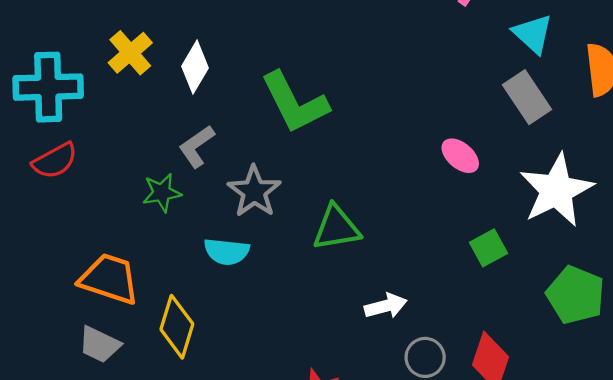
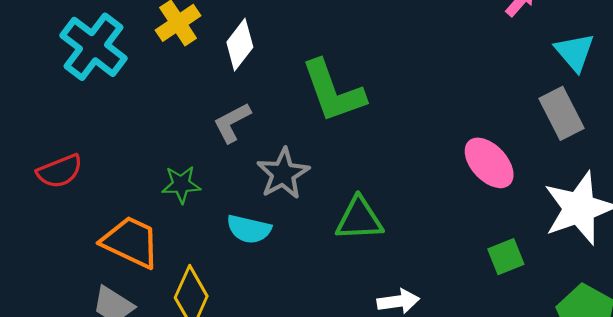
cyan cross: (48, 87) -> (94, 47), turned 32
pink ellipse: (460, 156) -> (489, 163), size x1.4
red semicircle: (55, 161) -> (60, 171), moved
green star: (162, 193) -> (181, 184), moved

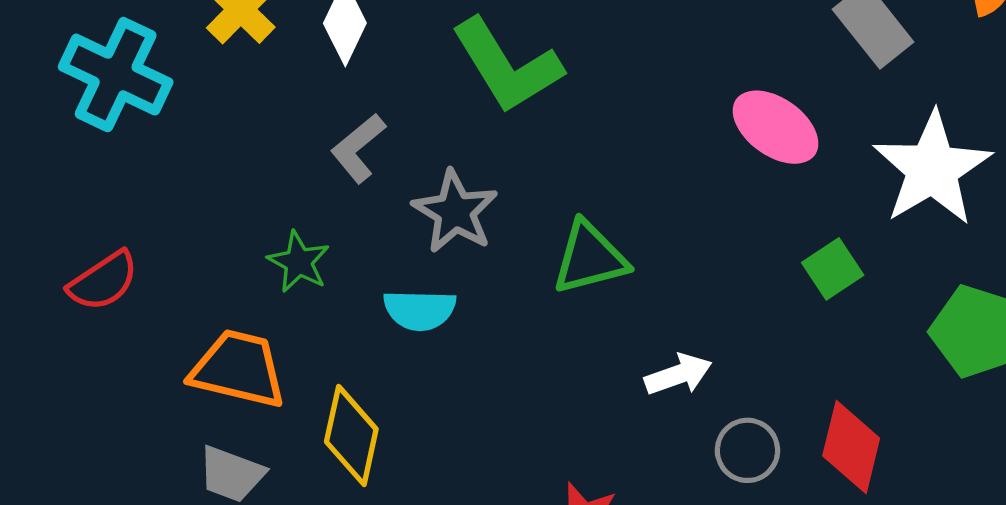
green star: (181, 184) -> (299, 262), turned -30

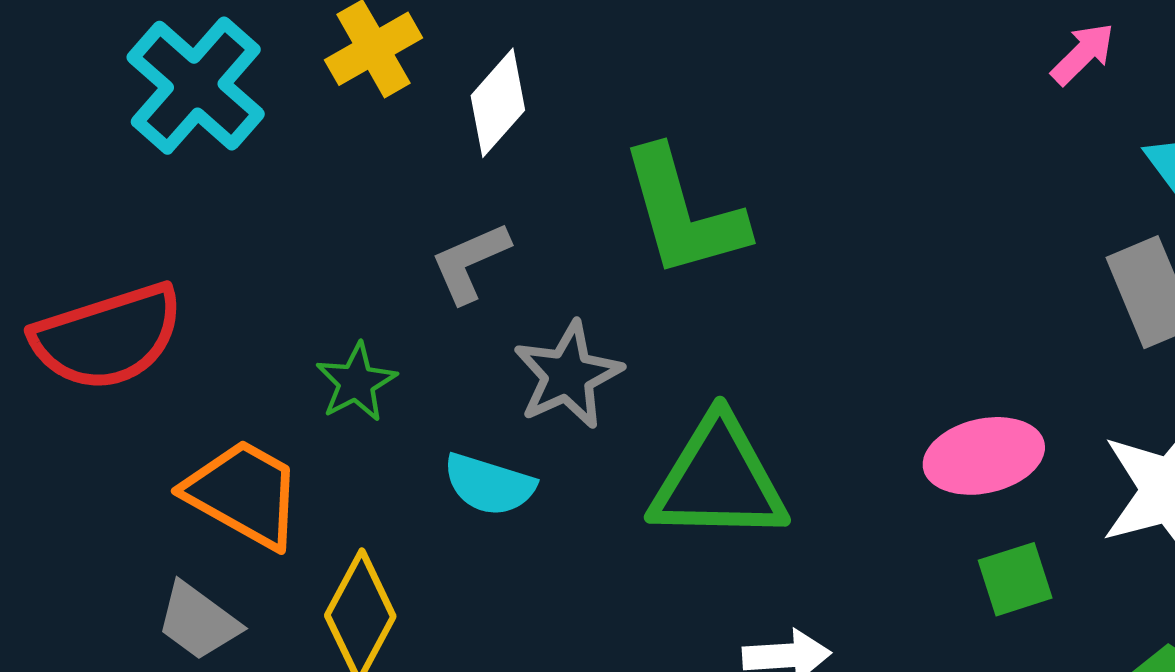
pink ellipse: (776, 127) -> (984, 456), moved, turned -64
green triangle: (590, 258) -> (718, 480), size x1.4
red semicircle: (103, 281) -> (108, 337), size x1.6

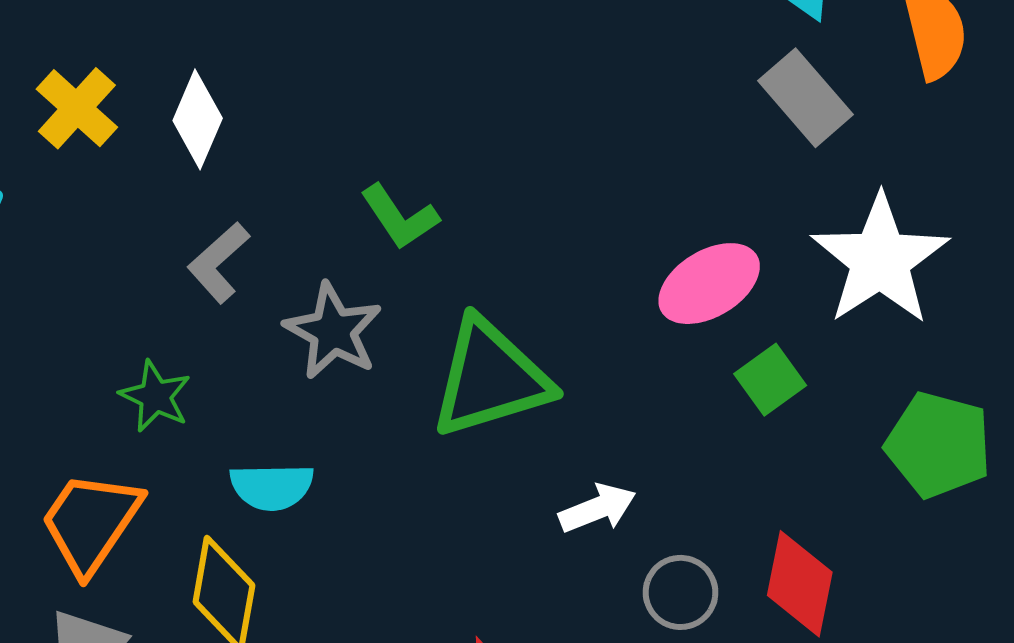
green L-shape: (683, 213) -> (400, 217), moved, size x0.6
cyan semicircle: (489, 485) -> (272, 487), moved
orange trapezoid: (244, 494) -> (91, 522), turned -67

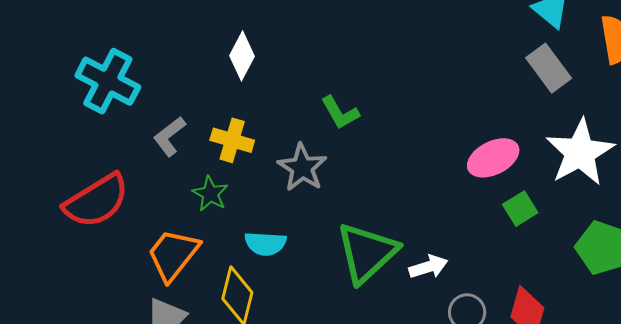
yellow cross: (77, 108) -> (232, 140), moved, turned -30
gray L-shape: (218, 263) -> (169, 136), moved
green triangle: (490, 378) -> (367, 253), moved, turned -30

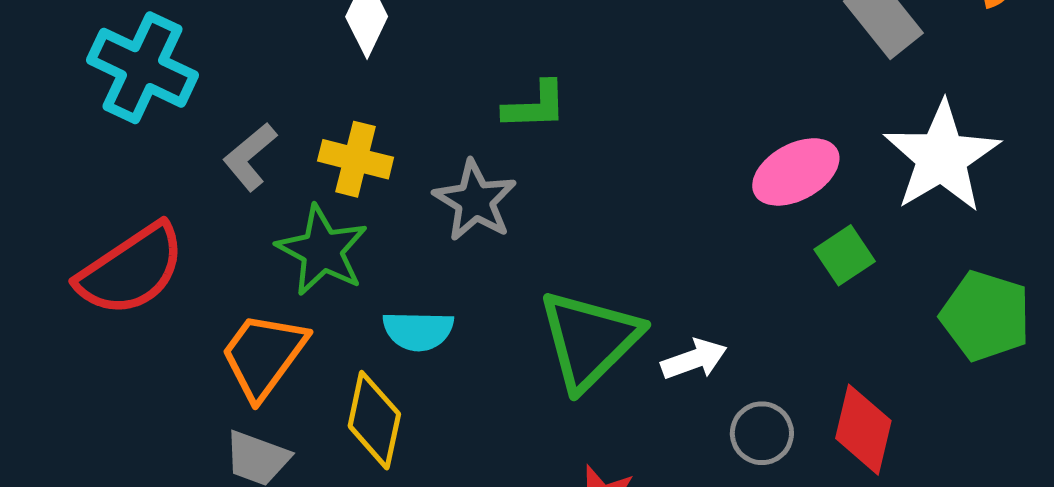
green L-shape: (340, 113) -> (535, 106), turned -60
green star: (210, 194) -> (322, 250), size x1.5

